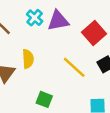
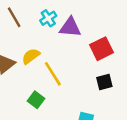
yellow semicircle: (28, 59) -> (31, 56), turned -138
yellow line: (74, 67) -> (53, 74), moved

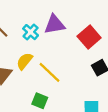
cyan cross: (48, 18) -> (31, 32), moved

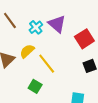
purple triangle: (54, 24) -> (57, 24), turned 42

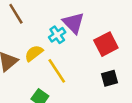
cyan cross: (36, 27) -> (57, 35), moved

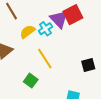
red square: (106, 44) -> (73, 15), moved
yellow semicircle: (34, 53) -> (27, 32), moved

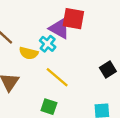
red square: (73, 15) -> (73, 19), turned -36
yellow semicircle: (27, 32) -> (29, 53), turned -112

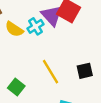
yellow line: (57, 77) -> (50, 72), moved

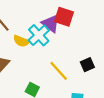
cyan cross: (35, 26) -> (39, 35), size x1.5

